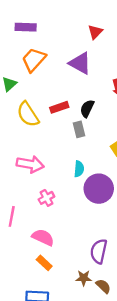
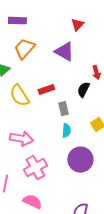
black semicircle: (87, 108) -> (83, 90), moved
cyan semicircle: (79, 169) -> (66, 131), moved
pink cross: (46, 198) -> (35, 168), size x1.6

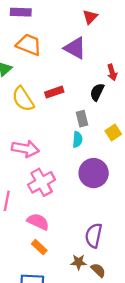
orange trapezoid: (24, 49) -> (29, 45), turned 70
gray rectangle: (63, 109) -> (82, 119), moved

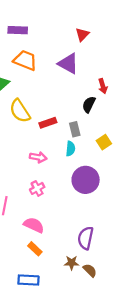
red rectangle: (54, 92) -> (48, 123), moved
pink arrow: (25, 149) -> (38, 157), moved, size x0.7
pink cross: (42, 182) -> (37, 188), size x0.6

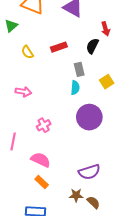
yellow semicircle: (20, 111) -> (27, 52), size x0.6
red rectangle: (48, 123) -> (59, 47), moved
pink arrow: (38, 157) -> (23, 92), moved
purple semicircle: (86, 238) -> (89, 172), turned -120

